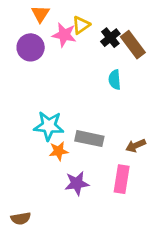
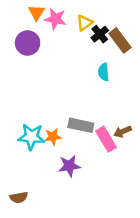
yellow triangle: (81, 25) -> (85, 23), moved
pink star: (64, 35) -> (55, 19), moved
cyan star: (49, 126) -> (31, 137), moved
pink rectangle: (122, 179) -> (106, 139), moved, turned -40

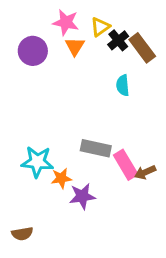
orange triangle: (36, 13) -> (75, 46), moved
brown arrow: (123, 132) -> (145, 172), moved
orange star: (53, 137) -> (61, 178), moved

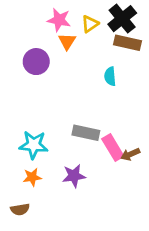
black cross: (118, 40) -> (122, 19), moved, size x1.5
brown rectangle: (142, 48) -> (128, 43), turned -40
purple circle: (33, 51) -> (36, 62), moved
orange star: (61, 178) -> (32, 177), moved

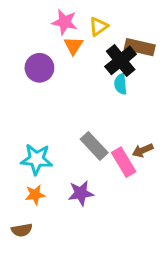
black cross: (122, 19) -> (121, 60), moved
gray rectangle: (86, 133) -> (94, 146), turned 35
brown arrow: (130, 154) -> (143, 150), moved

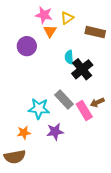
black cross: (121, 60) -> (82, 69), moved
cyan semicircle: (121, 84) -> (69, 57), moved
cyan star: (37, 159) -> (39, 108), moved
brown semicircle: (22, 230) -> (15, 157), size x1.5

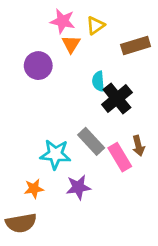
brown rectangle: (95, 32) -> (136, 45), turned -30
brown arrow: (97, 102) -> (138, 146), turned -80

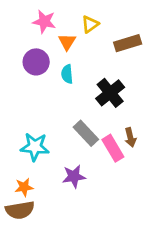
pink star: (63, 21) -> (44, 22), moved
cyan semicircle: (98, 81) -> (67, 74), moved
cyan star: (55, 154) -> (35, 147), moved
orange star: (34, 189) -> (24, 187), moved

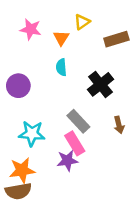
pink star: (44, 22) -> (31, 29), moved
purple circle: (36, 62) -> (18, 86), moved
pink rectangle: (113, 148) -> (75, 143), moved
orange star: (24, 187) -> (22, 170), size x1.5

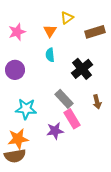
pink star: (31, 29) -> (17, 32), moved, turned -30
pink rectangle: (75, 143) -> (72, 119), moved

